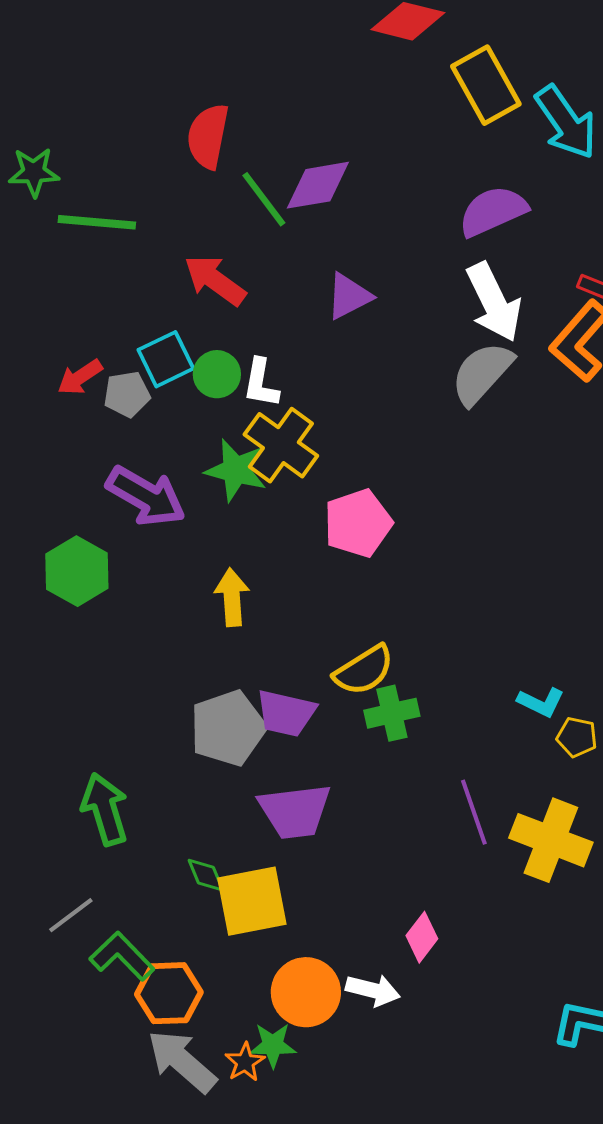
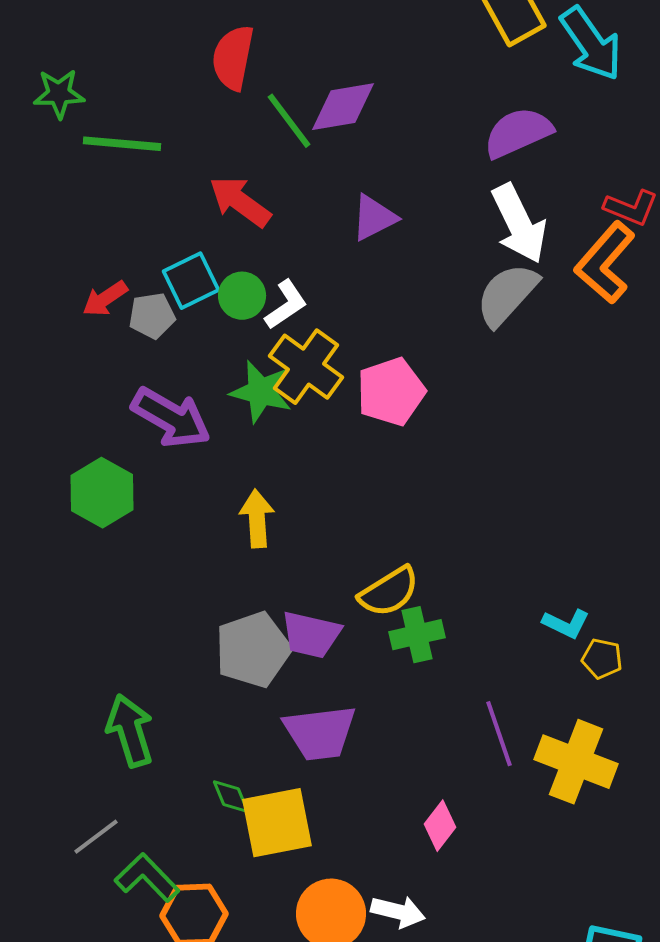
white L-shape: (261, 383) -> (286, 305), turned -134
pink pentagon: (358, 523) -> (391, 392), moved
pink diamond: (422, 937) -> (440, 826), moved

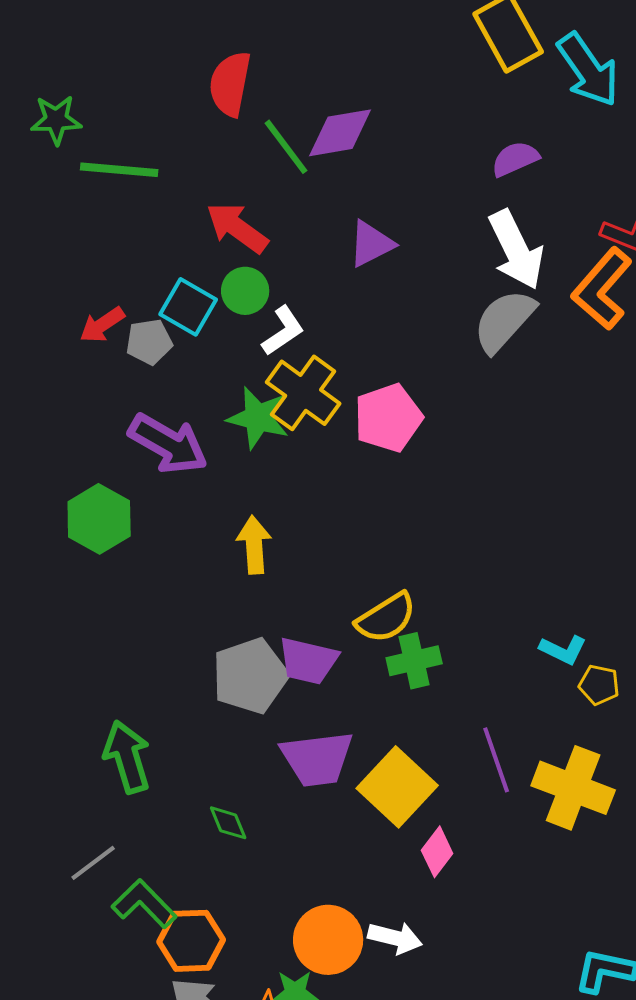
purple semicircle: (518, 133) -> (515, 159), size x0.7
cyan square: (191, 281) -> (188, 307), turned -34
green circle: (242, 296) -> (245, 291), moved
yellow square: (277, 823) -> (397, 787), moved, turned -36

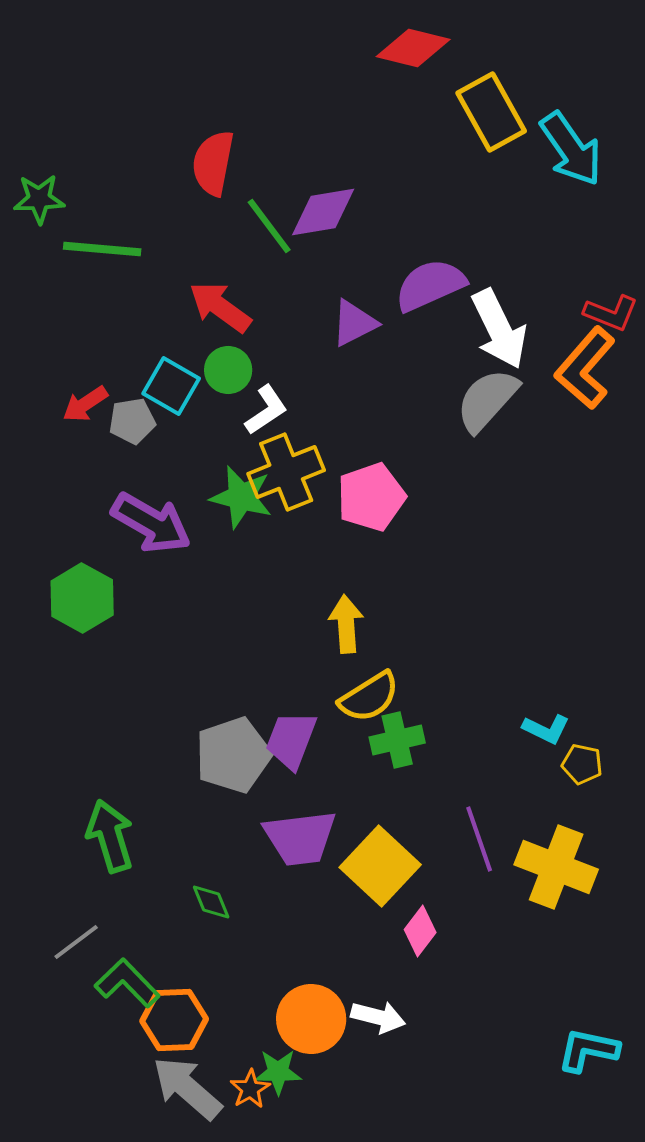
purple semicircle: (515, 159) -> (430, 285), moved, size x1.5
yellow cross: (303, 393) -> (286, 472), turned 32
yellow arrow: (254, 545) -> (346, 624), moved
purple trapezoid: (308, 661) -> (291, 740), turned 98

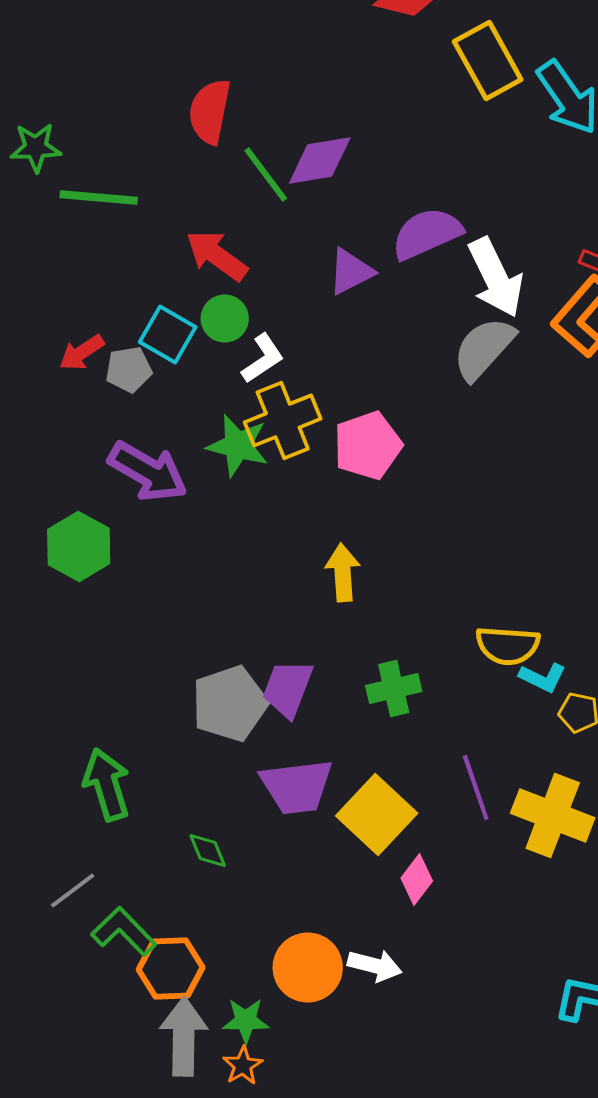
yellow semicircle: (369, 697) -> (508, 646), moved, turned 36
green star: (278, 1072) -> (246, 1020), moved
gray arrow: (187, 1088) -> (184, 1036), turned 50
orange star: (250, 1089) -> (243, 1066), moved

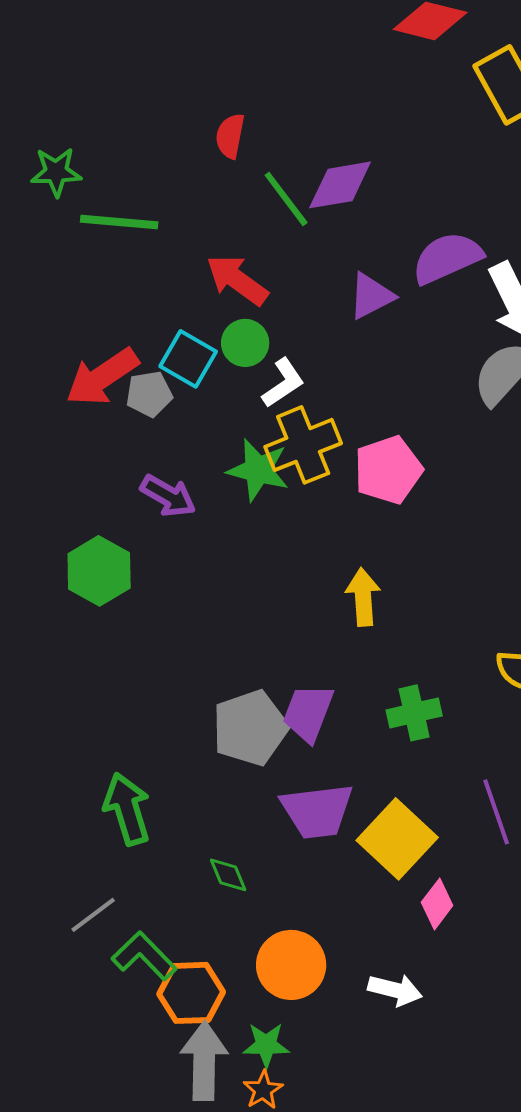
red semicircle: (210, 112) -> (230, 136), size x0.7
red arrow: (82, 352) -> (102, 377), size x1.6
purple arrow: (148, 472) -> (168, 496), size x0.7
orange circle: (308, 968) -> (291, 965), moved

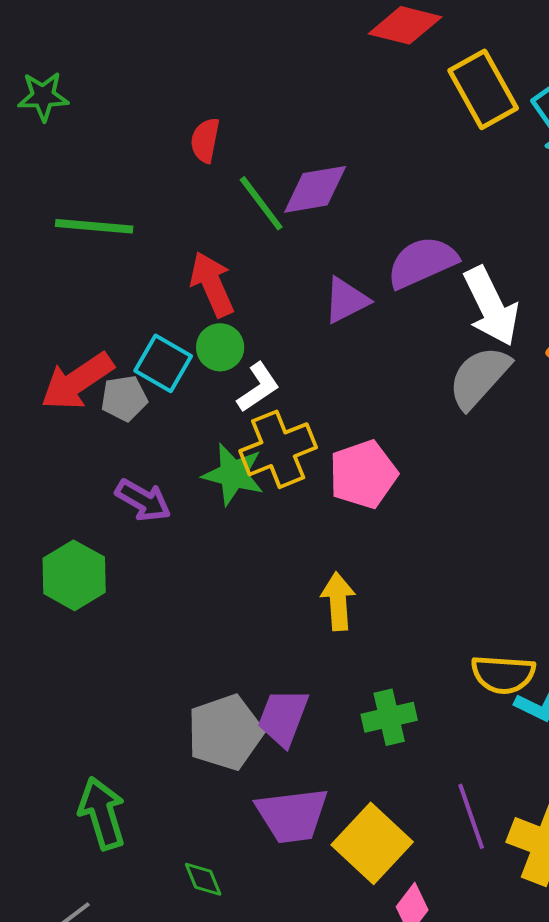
green star: (56, 172) -> (43, 96), moved
red arrow: (237, 280) -> (212, 284), turned 30

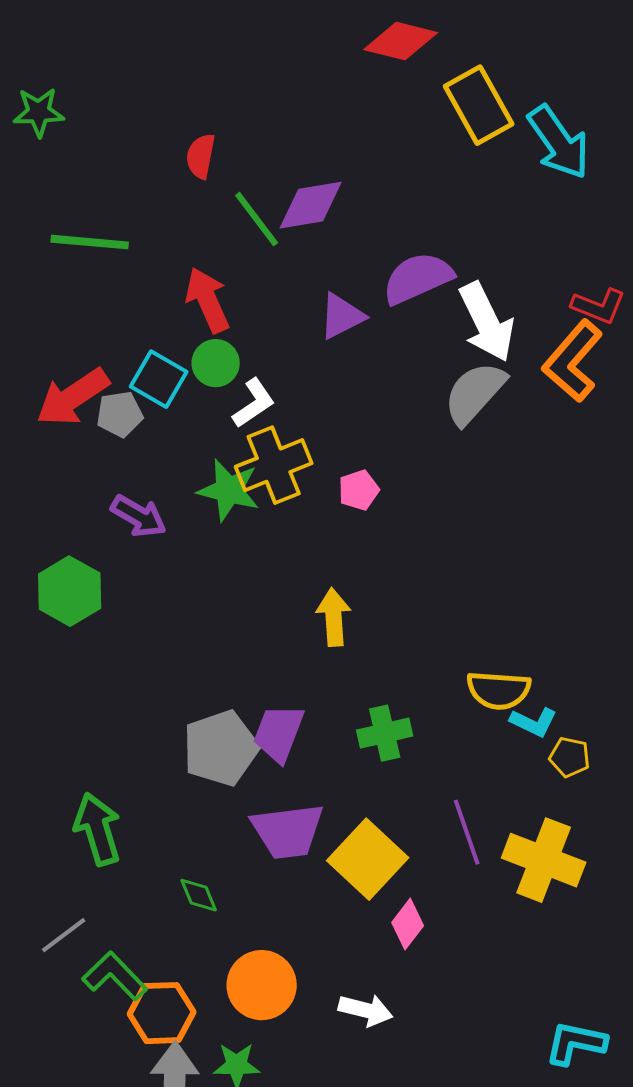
pink pentagon: (363, 474) -> (359, 490), size x0.6

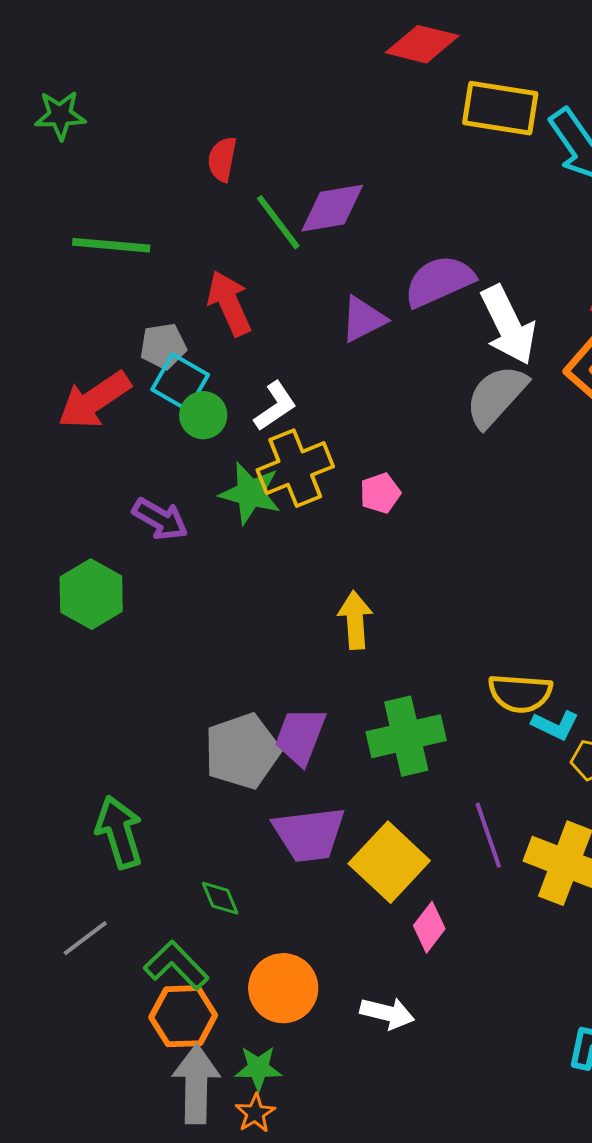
yellow rectangle: (479, 105) -> (500, 108), turned -52
green circle: (216, 363) -> (203, 415), moved
gray pentagon: (120, 414) -> (163, 346), moved
green cross: (385, 733) -> (406, 736), size x1.4
green L-shape: (115, 976) -> (176, 965), moved

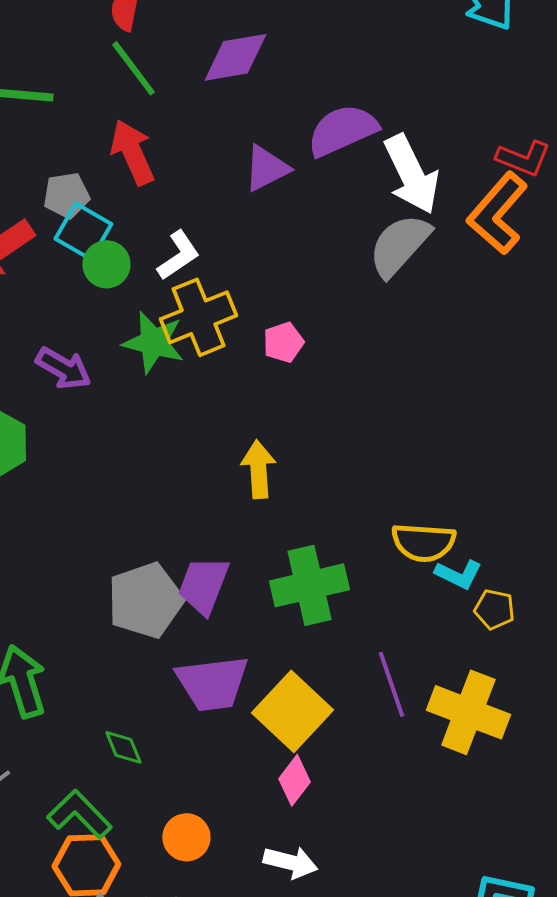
green line: (278, 222) -> (133, 68), moved
pink diamond: (429, 927) -> (294, 780), moved
orange circle: (283, 988) -> (186, 837), size x0.7

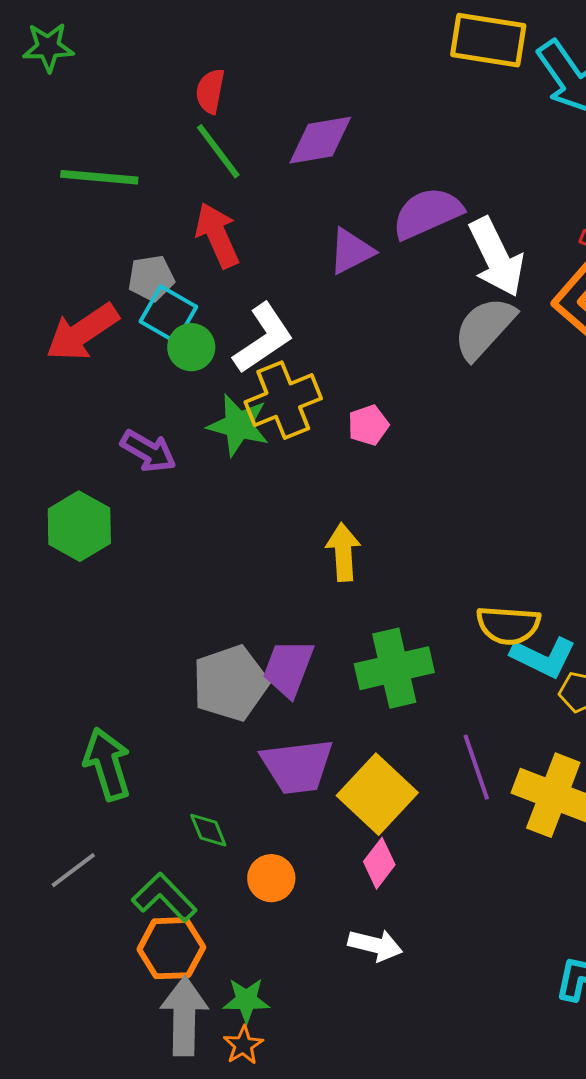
white L-shape: (178, 255) -> (263, 338), size x1.4
cyan L-shape: (458, 574) -> (543, 657), size x1.4
orange circle: (186, 837) -> (271, 878), moved

